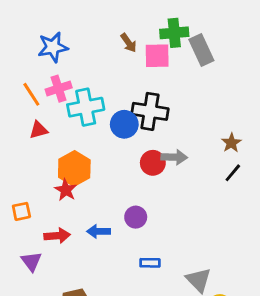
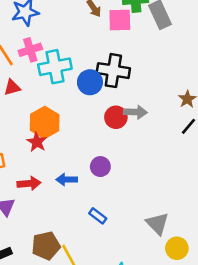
blue rectangle: (150, 263) -> (98, 216), moved, turned 36

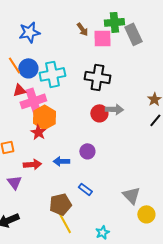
pink cross: (30, 50) -> (33, 101), moved, size x1.4
blue circle: (90, 82) -> (28, 68), moved
brown pentagon: (46, 246) -> (60, 204), moved

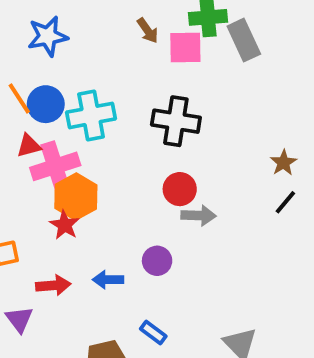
gray arrow: (114, 109) -> (199, 215), moved

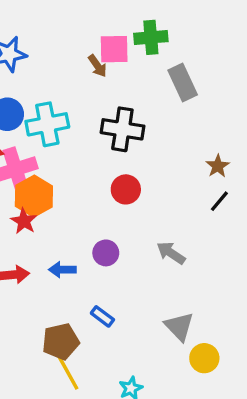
brown arrow: (148, 31) -> (97, 66), moved
gray rectangle: (244, 40) -> (183, 83), moved
pink square: (185, 48) -> (114, 49), moved
gray arrow: (199, 215) -> (171, 253), moved, turned -148

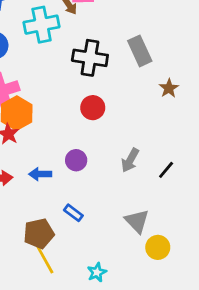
gray rectangle: (183, 83) -> (140, 51), moved
cyan cross: (47, 124) -> (42, 25), moved
black line: (219, 201) -> (166, 170), moved
gray arrow: (171, 253) -> (130, 160), turned -95

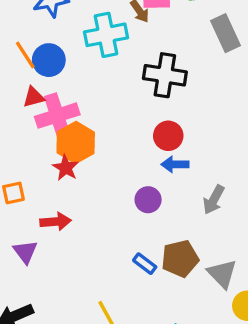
gray rectangle: (140, 51) -> (225, 33), moved
blue arrow: (40, 174) -> (175, 164), moved
brown pentagon: (39, 234) -> (180, 259), moved

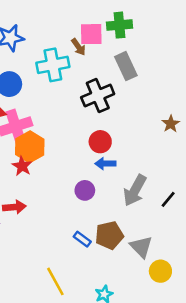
gray rectangle: (225, 33) -> (126, 66), moved
black cross: (165, 75) -> (98, 96), turned -32
gray arrow: (214, 200) -> (135, 190), size x1.4

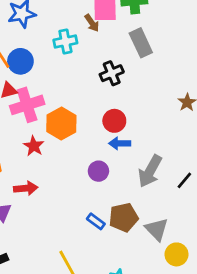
cyan cross: (53, 65) -> (65, 41), size x0.7
black cross: (98, 96) -> (112, 73), size x0.7
orange hexagon: (30, 147) -> (61, 123), moved

